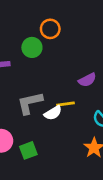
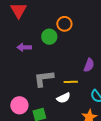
purple semicircle: (87, 80) -> (89, 65), turned -48
white semicircle: (53, 113) -> (64, 98), moved

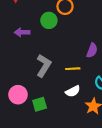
gray L-shape: (44, 79) -> (44, 66), turned 130
white semicircle: (64, 98) -> (73, 91), moved

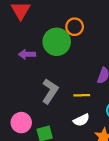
green circle: (49, 20) -> (57, 42), size x1.5

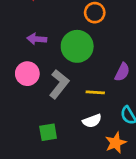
green circle: (57, 42) -> (77, 46), moved
pink circle: (21, 123) -> (27, 74), moved

